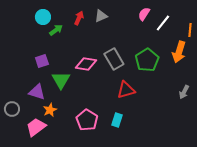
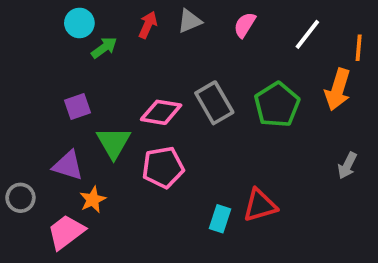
pink semicircle: (144, 14) -> (245, 25), moved
red triangle: (126, 90) -> (260, 205), moved
pink pentagon: (87, 120) -> (163, 167), moved, turned 30

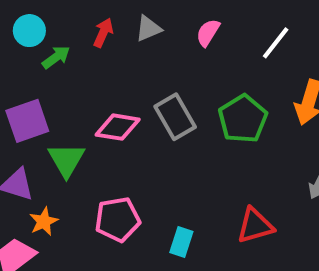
purple square: (77, 107) -> (27, 121), size x1.5
pink pentagon: (163, 167) -> (118, 219), moved
red triangle: (260, 205) -> (255, 226), moved

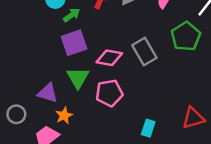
green pentagon: (243, 119) -> (186, 36), moved
purple square: (27, 121) -> (74, 43), moved
pink pentagon: (118, 219) -> (109, 93), moved

